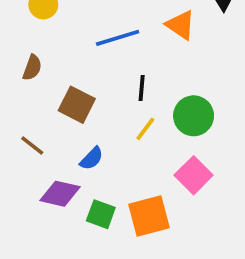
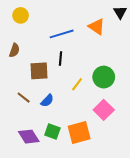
black line: (142, 88) -> (61, 59), moved
brown square: (77, 105) -> (39, 71), turned -30
brown line: (32, 145) -> (24, 98), moved
purple diamond: (60, 194) -> (29, 137), moved, turned 45

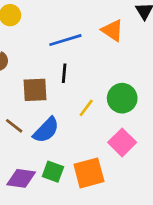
blue semicircle: (47, 101) -> (46, 130), size x1.5
purple diamond: (29, 137) -> (21, 178), turned -50

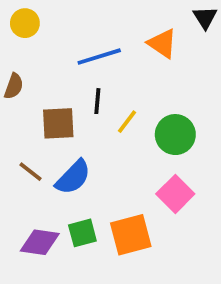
yellow line: (86, 108) -> (127, 122), moved
green square: (53, 172) -> (82, 233), turned -35

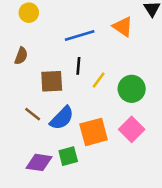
orange square: (131, 235) -> (94, 132), moved

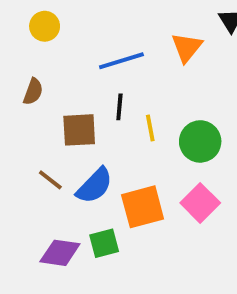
orange triangle: (123, 27) -> (187, 47), turned 35
yellow line: (99, 80) -> (150, 128), turned -48

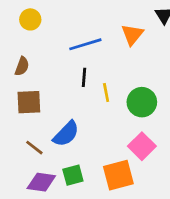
brown square: (79, 130) -> (29, 102), moved
brown line: (50, 180) -> (34, 148), moved
orange square: (143, 207) -> (118, 175), moved

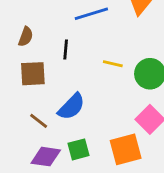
black line: (84, 77) -> (66, 49), moved
yellow line: (106, 92) -> (113, 64), turned -66

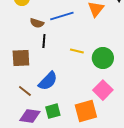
brown semicircle: (26, 37) -> (37, 23), moved, turned 88

